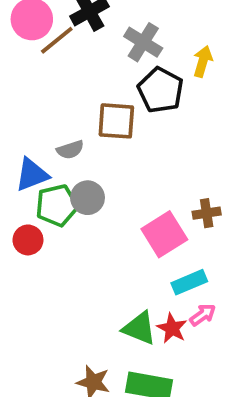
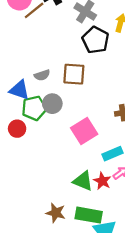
brown square: (116, 121) -> (74, 74), moved
blue triangle: (32, 175) -> (19, 90), turned 40
pink square: (164, 234) -> (84, 131), moved

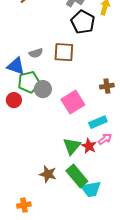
gray circle: (52, 104) -> (43, 89), moved
green triangle: (83, 181) -> (72, 146), turned 48
green rectangle: (89, 215) -> (77, 176), turned 40

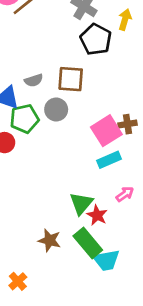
gray circle: (43, 89) -> (56, 109), moved
pink square: (73, 102) -> (106, 131), moved
cyan rectangle: (98, 122) -> (109, 160), moved
red star: (89, 146) -> (97, 215), moved
orange cross: (24, 205) -> (18, 281), turned -32

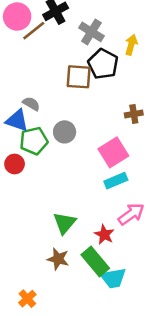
brown square: (71, 79) -> (79, 77), moved
gray semicircle: (34, 80) -> (31, 104), moved, turned -132
brown cross: (128, 124) -> (134, 114), moved
pink arrow: (125, 194) -> (131, 214), size x1.5
green triangle: (81, 203) -> (65, 223), moved

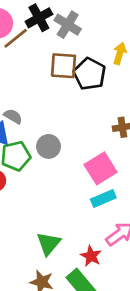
gray cross: (91, 32) -> (68, 25), moved
brown square: (79, 77) -> (64, 66), moved

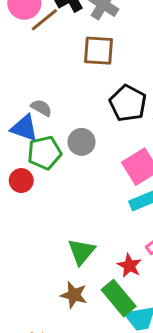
black pentagon: (90, 74) -> (128, 103), moved

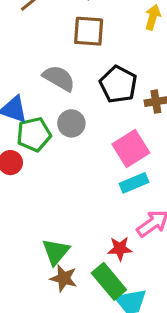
gray semicircle: (41, 108) -> (59, 78), moved, size x1.5
green triangle: (82, 252) -> (56, 252), moved
red star: (129, 266) -> (120, 249), turned -30

